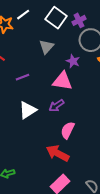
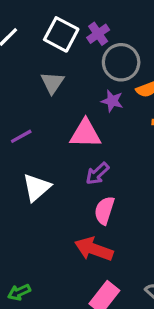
purple star: (73, 61) -> (112, 101), moved
purple arrow: (56, 106) -> (97, 174), moved

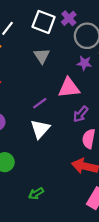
purple line: (21, 136) -> (40, 103), moved
green arrow: (19, 292) -> (36, 193), moved

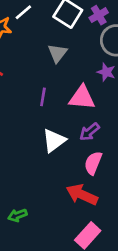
purple line: (40, 103) -> (43, 97), moved, turned -56
white triangle: (40, 129) -> (54, 141), moved

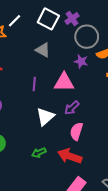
gray triangle: (57, 53) -> (43, 50), turned -35
green arrow: (17, 215) -> (39, 153), moved

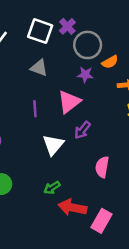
pink triangle: (64, 82) -> (69, 102), turned -30
pink semicircle: (76, 131) -> (102, 167), moved
red arrow: (70, 156) -> (72, 207), moved

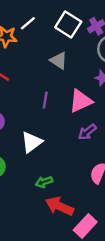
white triangle: (53, 145) -> (32, 142), moved

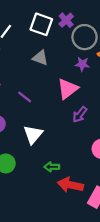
purple line: (45, 100) -> (25, 97), moved, turned -48
green arrow: (44, 182) -> (52, 167), turned 32

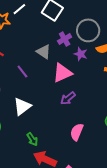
purple cross: (66, 20) -> (65, 39), moved
gray triangle: (40, 58) -> (44, 52), moved
green arrow: (52, 167) -> (32, 139), turned -136

